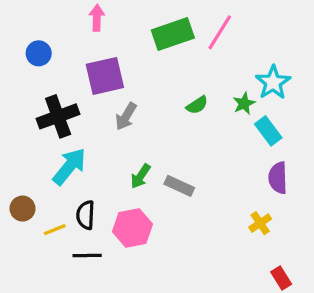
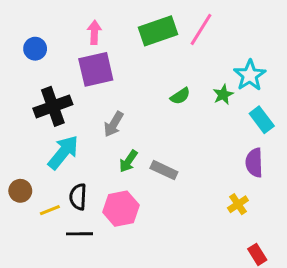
pink arrow: (97, 18) -> (94, 32), moved
gray arrow: (126, 116) -> (114, 124), moved
cyan rectangle: (268, 131) -> (262, 120), moved

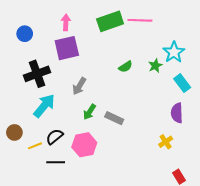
pink line: (201, 29) -> (140, 20), turned 60
black semicircle: (78, 197) -> (55, 137), turned 48

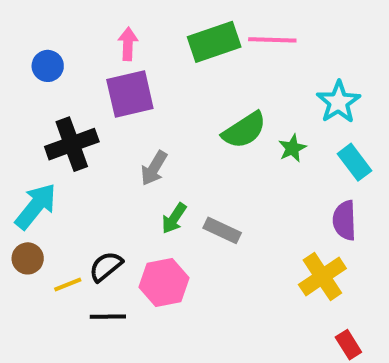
green star: (155, 66) -> (292, 148), moved
green semicircle: (126, 67) -> (244, 130), size x1.6
cyan arrow: (44, 106) -> (36, 206), moved
yellow cross: (166, 142) -> (322, 276), size x1.6

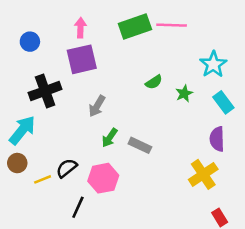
green semicircle: (244, 130) -> (154, 82), size x0.6
black line: (108, 317) -> (78, 207), moved, turned -65

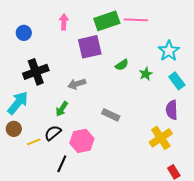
purple square: (82, 59) -> (90, 47), moved
gray arrow: (97, 106) -> (77, 84), turned 42
green arrow: (110, 138) -> (62, 109), moved

